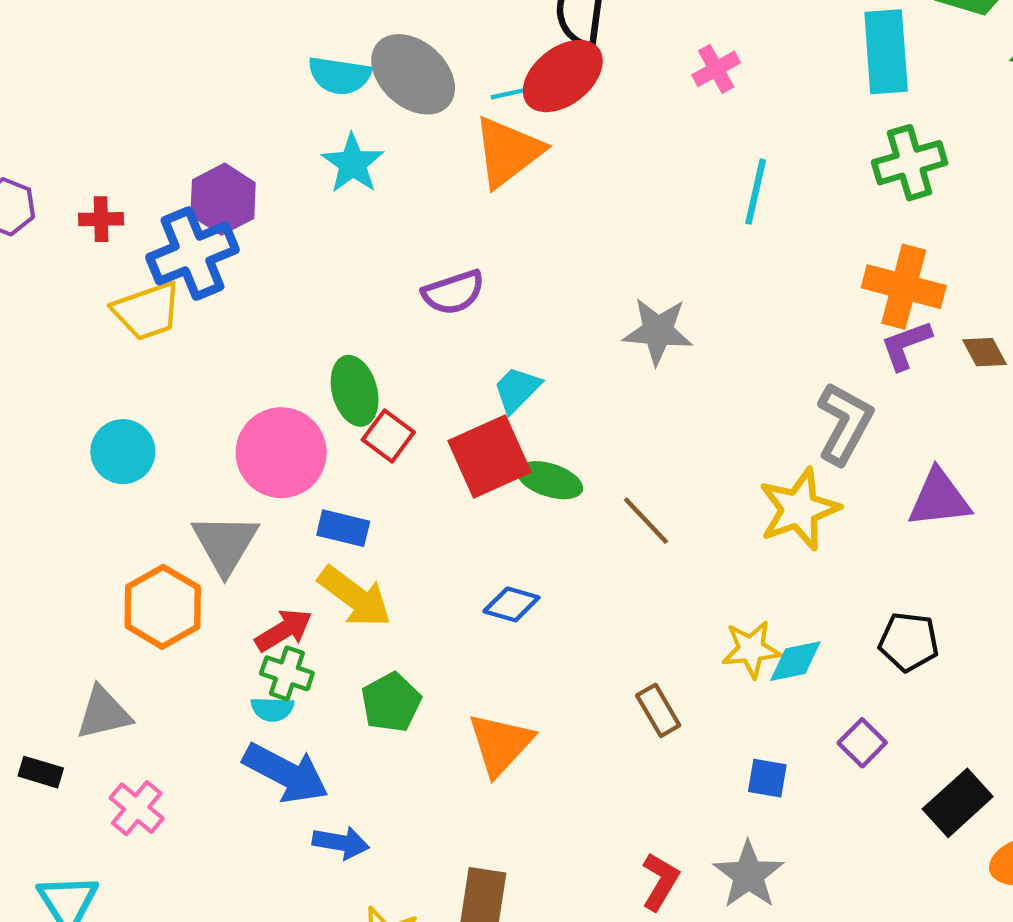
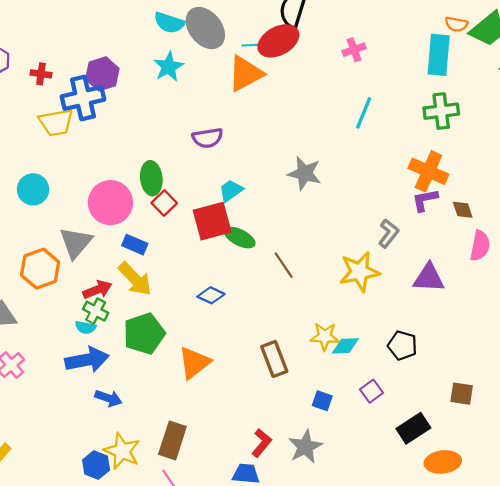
gray L-shape: (845, 423) -> (389, 233), size x0.7
green pentagon: (391, 702) -> (144, 334), size x1.4
brown rectangle: (658, 710) -> (274, 359), size x1.4
blue arrow: (286, 773) -> (87, 360), turned -48

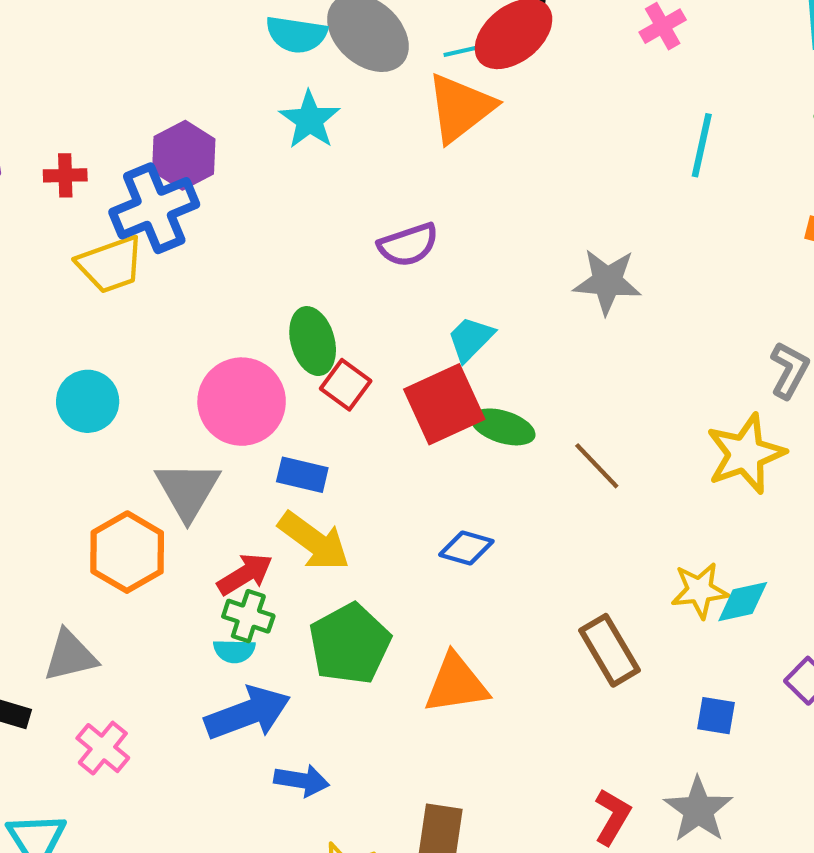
orange triangle: (194, 363) -> (456, 684), turned 39

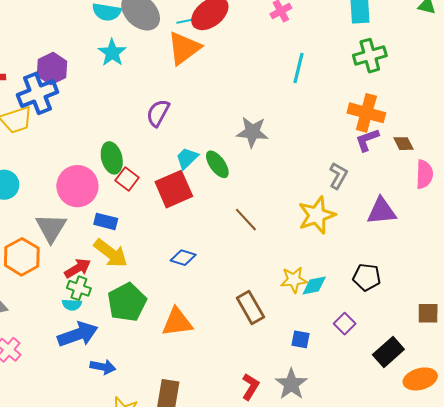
purple semicircle: (408, 245) -> (158, 113), turned 136
green ellipse: (503, 427) -> (217, 164), moved, turned 36

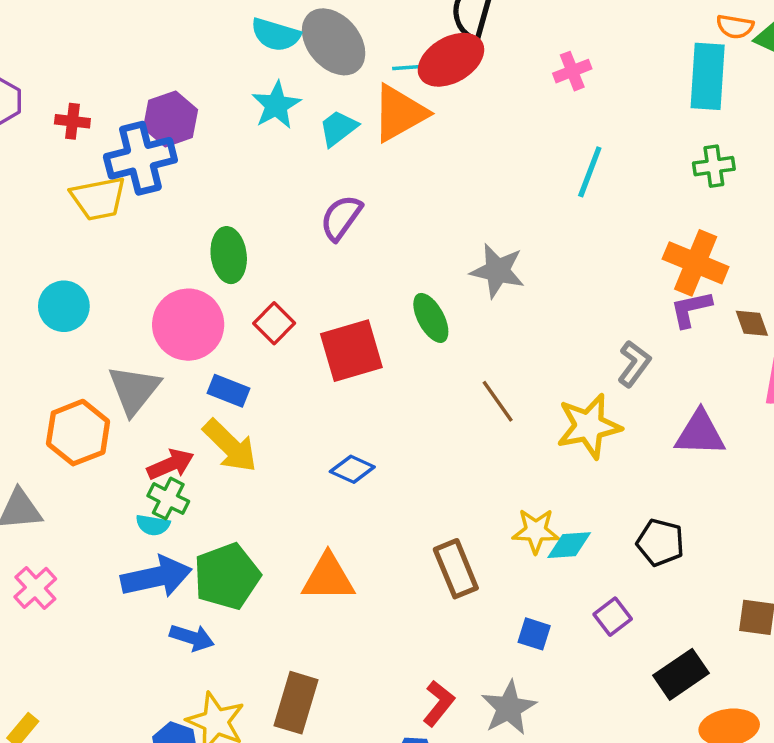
green cross: (370, 56) -> (714, 166), size x0.7
green ellipse: (112, 158) -> (229, 255), moved
cyan trapezoid: (187, 158) -> (338, 128), moved
brown line: (246, 220) -> (498, 401), moved
green pentagon: (127, 302) -> (227, 576), moved

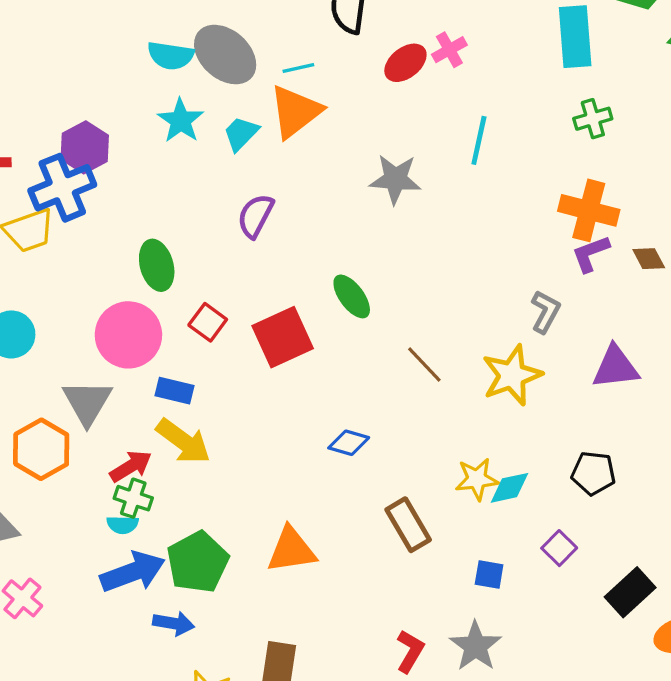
red ellipse: (451, 60) -> (405, 63), moved, size x0.7
gray star: (497, 271) -> (395, 179), moved
blue diamond: (352, 469) -> (349, 443), moved

